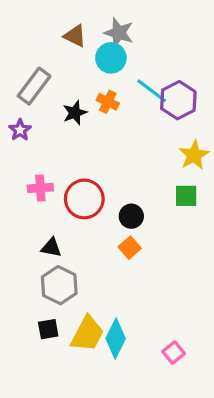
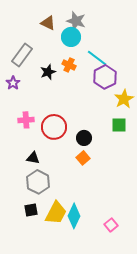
purple hexagon: (178, 100) -> (105, 77), moved

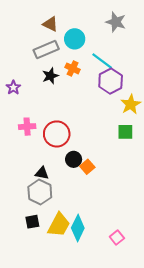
gray star: (76, 21) -> (116, 22), moved
gray rectangle: (22, 55) -> (46, 49), moved, turned 30
black circle: (84, 138) -> (74, 159), moved
black triangle: (33, 158) -> (42, 173), moved

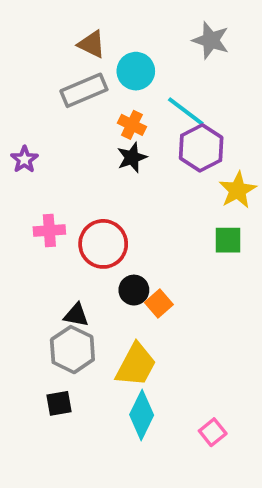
black star: (50, 76) -> (132, 158), moved
yellow trapezoid: (59, 225) -> (136, 365), moved

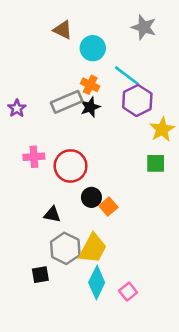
gray rectangle: (84, 90) -> (67, 102), moved
gray hexagon: (72, 350) -> (65, 248), moved
pink square: (213, 432) -> (128, 292), moved

